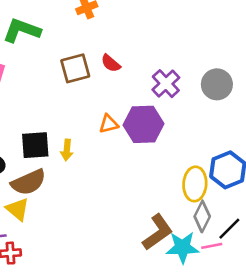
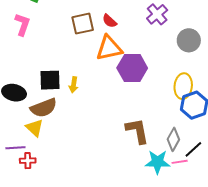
purple cross: (166, 84) -> (157, 14), moved
orange triangle: (109, 124) -> (109, 48), moved, size x1.8
yellow ellipse: (195, 184) -> (183, 86), moved
brown L-shape: (158, 232) -> (137, 131), moved, turned -68

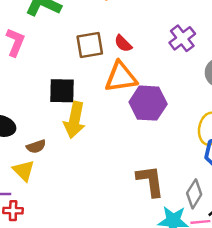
black square: (50, 80) -> (62, 91), moved
yellow arrow: (74, 85) -> (75, 120), size x1.8
brown semicircle: (44, 108) -> (36, 146), size x0.6

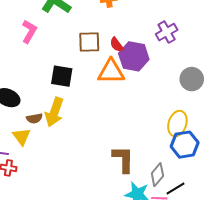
purple cross: (182, 38) -> (167, 32), moved
purple hexagon: (148, 103) -> (134, 56), moved
yellow arrow: (75, 120) -> (54, 112), moved

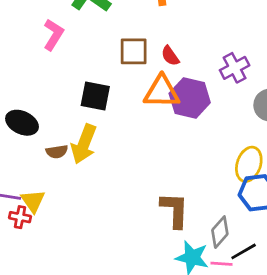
purple cross: (167, 32) -> (235, 68), moved
purple hexagon: (134, 56) -> (190, 98), moved
yellow triangle: (22, 137) -> (33, 201), moved

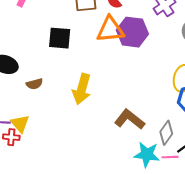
yellow arrow: (84, 144) -> (82, 89), moved
brown L-shape: (175, 210) -> (130, 119), turned -48

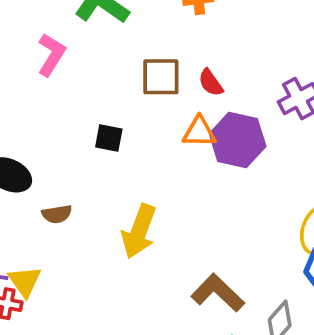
orange triangle: (110, 30) -> (199, 132), size x0.7
black square: (60, 38) -> (109, 138), size x0.7

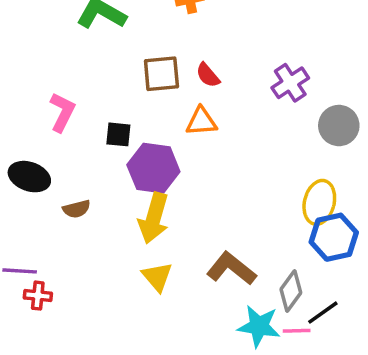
pink L-shape: (51, 55) -> (62, 112), moved
purple hexagon: (238, 140) -> (153, 168), moved
yellow triangle: (25, 281) -> (157, 277), moved

